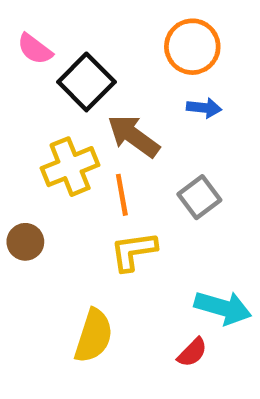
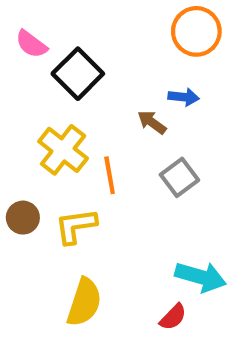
orange circle: (192, 47) -> (196, 31), moved
brown arrow: (134, 136) -> (152, 122), moved, size x0.6
yellow cross: (70, 167) -> (63, 150), turned -30
yellow L-shape: (134, 251) -> (76, 226), moved

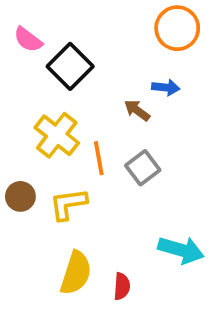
gray square: (179, 177) -> (143, 168), moved
red semicircle: (173, 317) -> (122, 286), moved, turned -40

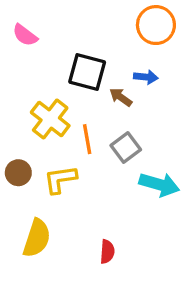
black square: (70, 66) -> (87, 72), moved, turned -30
cyan arrow: (181, 250) -> (159, 184), moved
yellow semicircle: (76, 273) -> (37, 238), moved

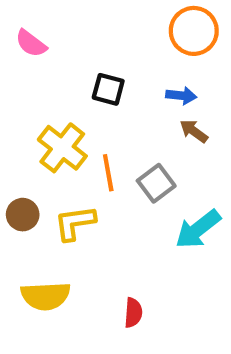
black square: (87, 72) -> (108, 89), size x0.7
brown arrow: (121, 97) -> (194, 131), moved
cyan arrow: (159, 184) -> (198, 229), turned 126
yellow semicircle: (37, 238) -> (46, 296), turned 69

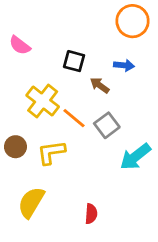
pink semicircle: (31, 43) -> (20, 45), moved
brown arrow: (194, 131) -> (100, 85), moved
orange line: (108, 173) -> (74, 118), turned -40
yellow semicircle: (46, 296) -> (31, 202), turned 124

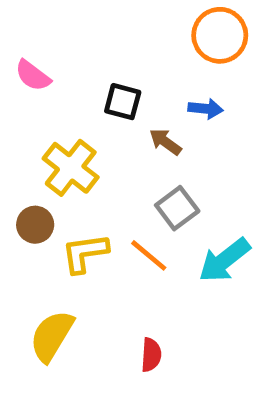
orange line: (74, 118) -> (149, 255), moved
brown circle: (15, 147) -> (35, 225), moved

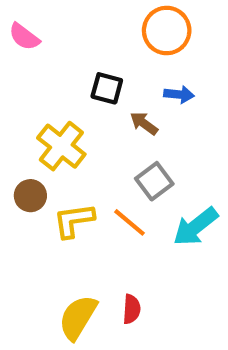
orange circle: (220, 35) -> (167, 31), moved
pink semicircle: (33, 76) -> (24, 37), moved
yellow semicircle: (52, 336) -> (78, 317), moved

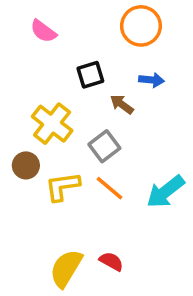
pink semicircle: (24, 37) -> (43, 31), moved
black square: (107, 88) -> (90, 75), turned -32
gray square: (154, 181) -> (104, 146), moved
red semicircle: (132, 309) -> (111, 261), turned -65

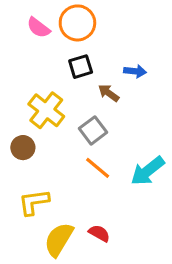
orange circle: (141, 26) -> (77, 23), moved
yellow L-shape: (62, 186) -> (34, 202), moved

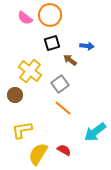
cyan arrow: (148, 171) -> (95, 132), moved

